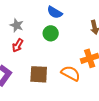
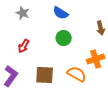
gray star: (17, 25) -> (23, 13), moved
green circle: (51, 33) -> (64, 38), moved

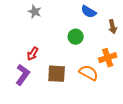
blue semicircle: (61, 13) -> (89, 12), moved
red arrow: (24, 46) -> (33, 54), moved

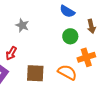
gray star: (35, 12) -> (22, 25), moved
green circle: (76, 37) -> (70, 36), moved

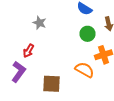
brown square: (35, 73) -> (52, 84), moved

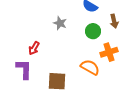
gray star: (40, 23) -> (60, 23), moved
purple L-shape: (18, 72) -> (24, 69), turned -35

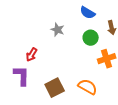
orange semicircle: (90, 67) -> (88, 87), moved
brown square: (57, 81) -> (55, 88), turned -30

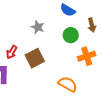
brown square: (55, 88) -> (35, 58), moved

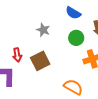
red arrow: (12, 52) -> (17, 55), turned -40

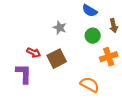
red arrow: (17, 55) -> (34, 53), turned -56

